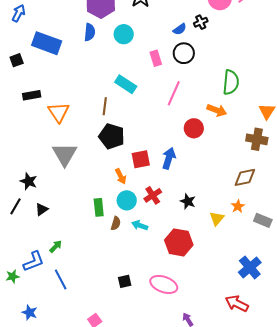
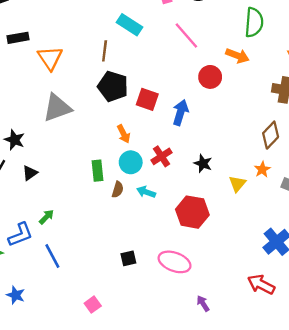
pink line: (174, 93) -> (186, 35), turned -65
gray triangle: (65, 154) -> (57, 108), turned 40
red square: (141, 159) -> (147, 99), moved, turned 30
brown diamond: (245, 177) -> (271, 135), turned -35

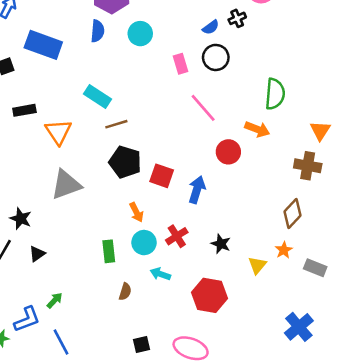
cyan rectangle: (129, 25) -> (97, 97), moved
brown line: (105, 51) -> (116, 124), turned 66
brown semicircle: (118, 190) -> (125, 292), moved

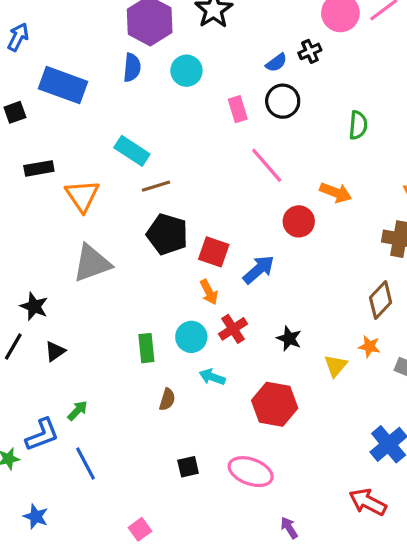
green semicircle: (275, 94) -> (358, 125), moved, size x0.7
blue arrow: (197, 190) -> (259, 270), turned 32
orange arrow: (136, 212) -> (209, 292), moved
orange star: (284, 250) -> (369, 347), turned -30

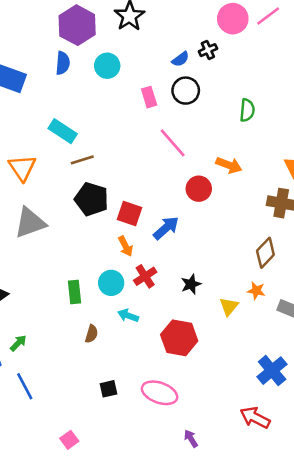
black star: (289, 338) -> (191, 284), turned 30

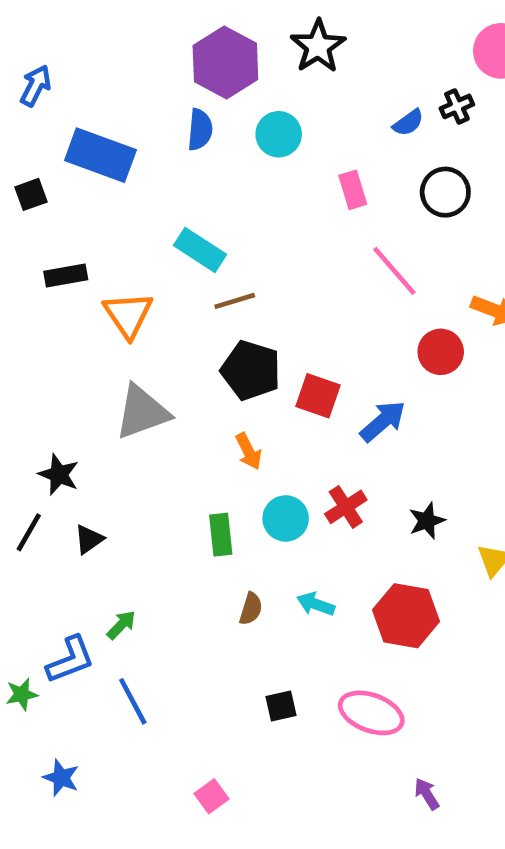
black circle: (186, 91) -> (445, 192), moved
orange arrow: (126, 246) -> (249, 451), moved
cyan arrow: (128, 316) -> (316, 604), moved

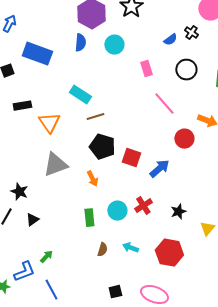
black cross: (457, 106) -> (191, 33), turned -32
orange arrow: (249, 451) -> (92, 179), moved

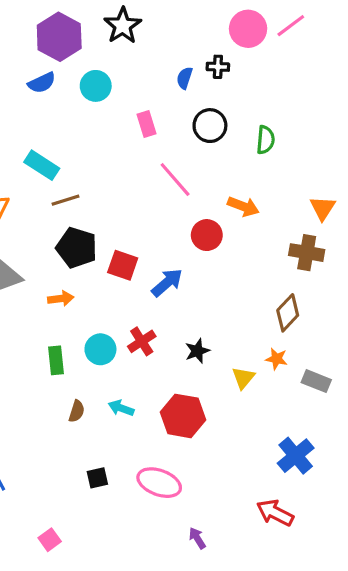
black cross: (191, 33) -> (218, 67), turned -32
blue semicircle: (170, 40) -> (185, 78), turned 144
blue semicircle: (80, 43) -> (42, 83), turned 60
orange arrow: (92, 179) -> (61, 299), turned -70

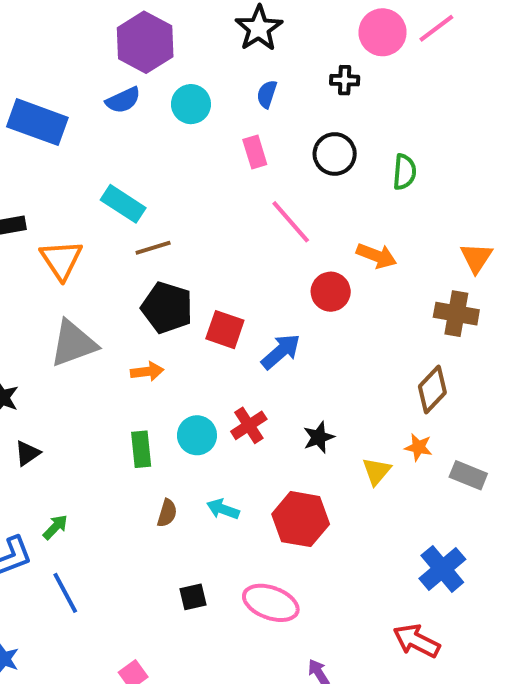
black star: (123, 26) -> (259, 28), moved
blue semicircle: (185, 78) -> (267, 94), moved

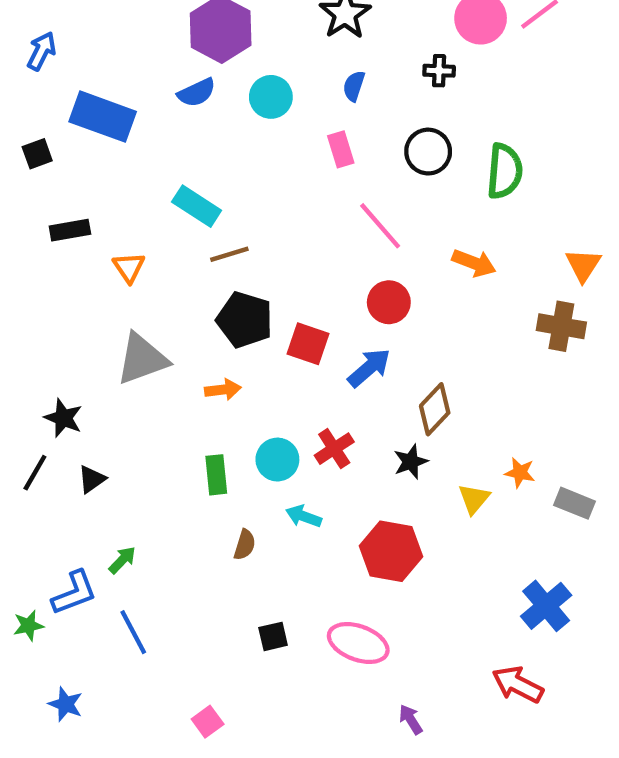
green semicircle: (404, 172) -> (505, 171), size x1.4
orange triangle: (61, 260) -> (129, 267), size x0.7
red circle: (331, 292) -> (389, 302), moved
brown diamond: (432, 389) -> (435, 409), moved
cyan arrow: (223, 509) -> (304, 516), moved

